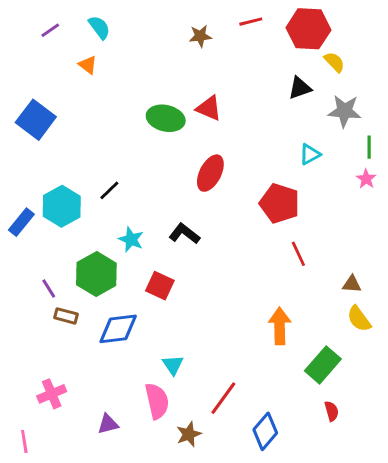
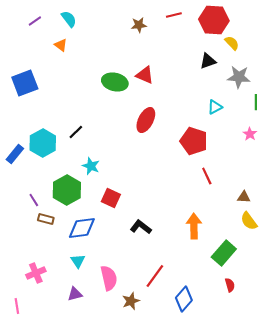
blue square: (36, 120) -> (25, 83), turned 32
pink star: (366, 179) -> (250, 134), moved
black L-shape: (184, 234) -> (141, 227), moved
cyan triangle: (173, 365) -> (78, 261), moved

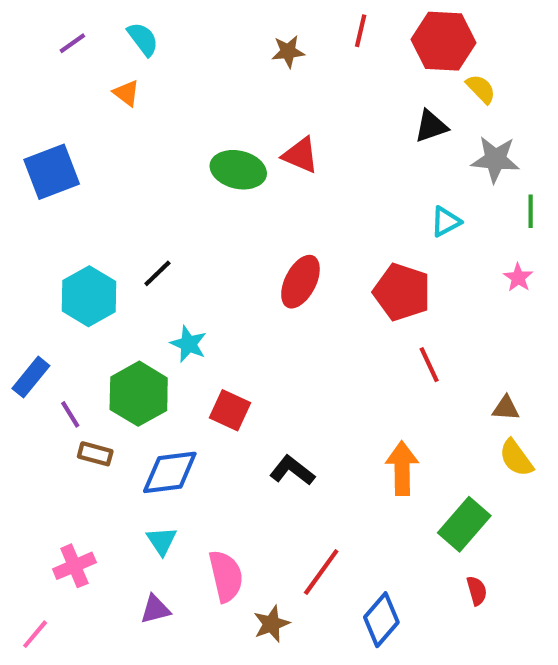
red line: (174, 15) -> (361, 31), turned -63
red ellipse: (146, 120) -> (300, 282), moved
blue rectangle: (15, 154) -> (31, 377), moved
pink line: (17, 306) -> (35, 634), turned 49

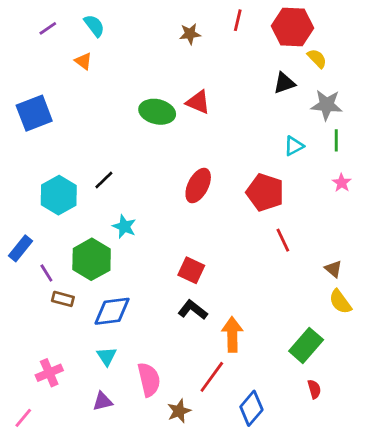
green line: (531, 211) -> (336, 140), moved
brown triangle: (506, 408) -> (333, 269), turned 36
red square: (230, 410) -> (191, 270), moved
orange arrow: (402, 468) -> (232, 334), moved

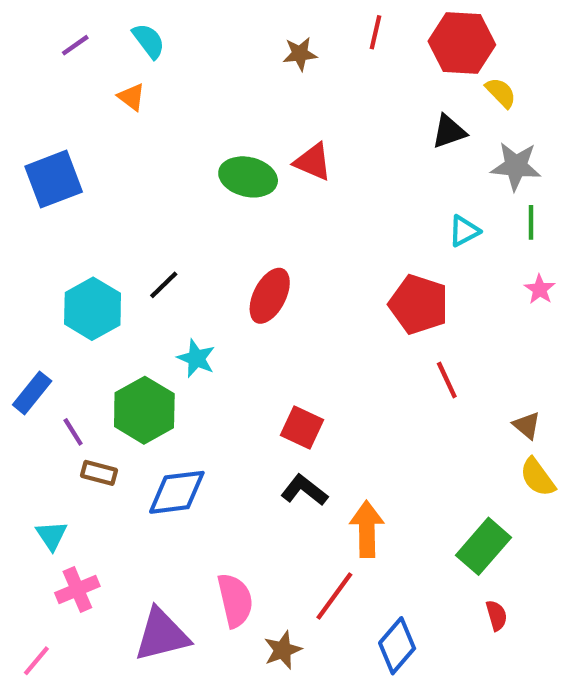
red ellipse: (198, 186) -> (270, 296), moved
cyan triangle: (107, 356) -> (51, 536), moved
purple triangle: (102, 401) -> (162, 635), size x1.8

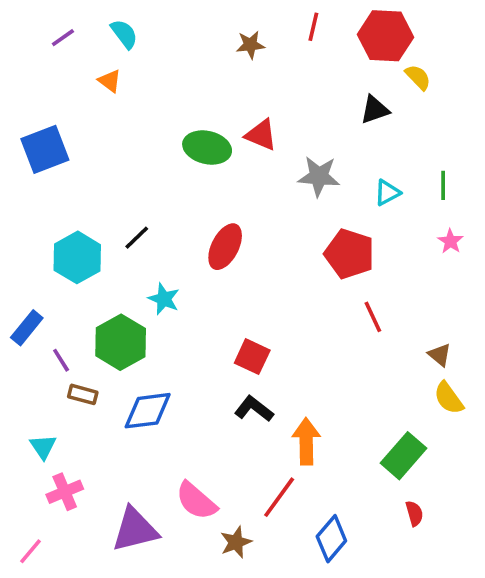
gray star: (516, 166) -> (319, 176), moved
pink semicircle: (235, 600) -> (196, 501), turned 144

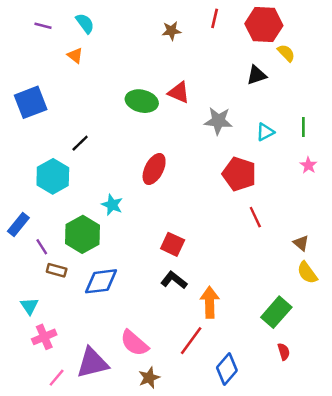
purple line: (63, 38) -> (43, 26), turned 49
black line: (137, 238) -> (80, 143), moved
brown star: (236, 542) -> (149, 378), moved
pink line: (30, 551) -> (57, 378), moved

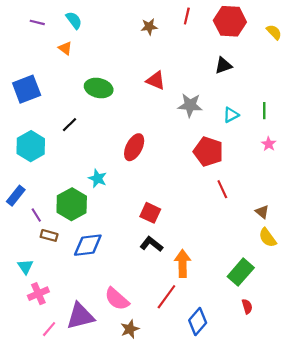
yellow semicircle: (286, 53) -> (274, 32), moved
green ellipse: (142, 101) -> (99, 88), moved
cyan hexagon: (53, 176) -> (31, 146), moved

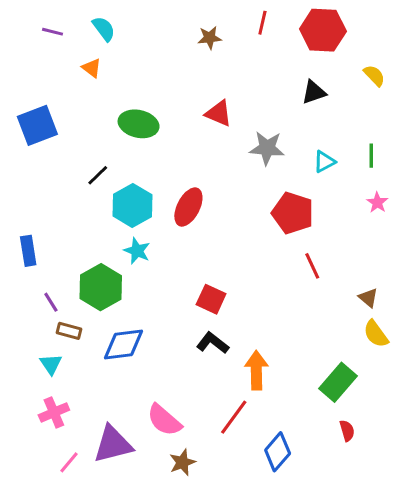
yellow semicircle: (274, 32) -> (374, 76), moved
cyan hexagon: (31, 146) -> (133, 205), moved
blue rectangle: (16, 196) -> (28, 251), moved, turned -48
cyan triangle: (25, 267) -> (51, 364), moved

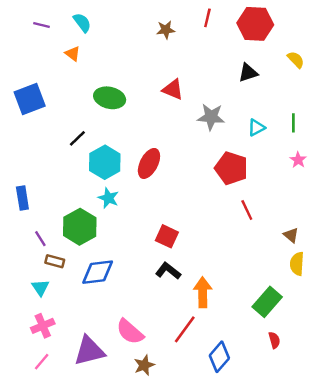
yellow semicircle: (376, 334) -> (297, 264), turned 40
pink line: (69, 462) -> (42, 362), moved

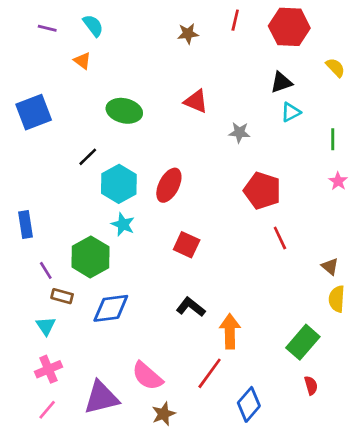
gray star: (211, 117) -> (239, 132), size x0.7
cyan triangle: (256, 128) -> (291, 112), moved
red square: (167, 236) -> (187, 245), moved

